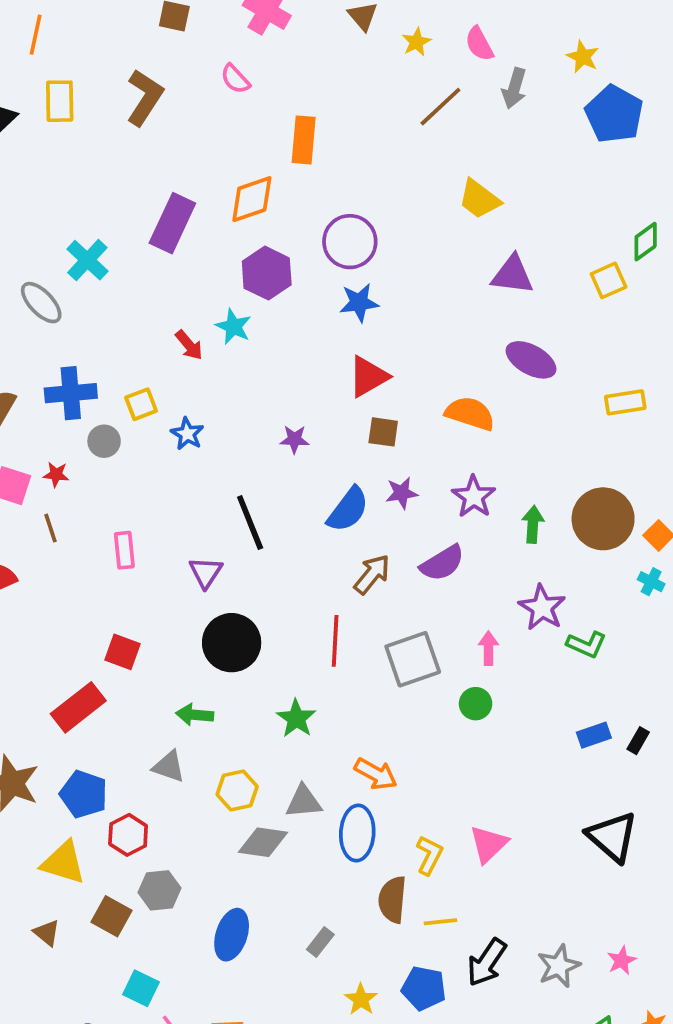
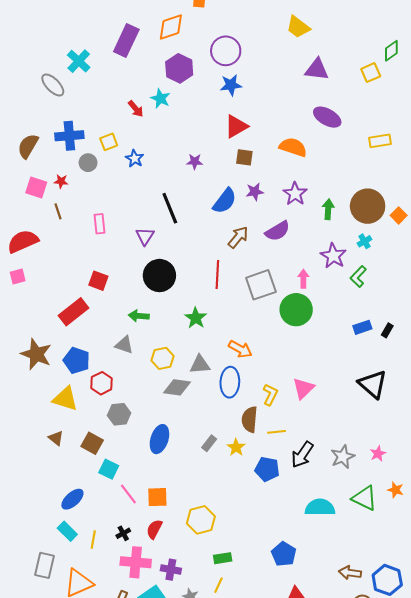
cyan cross: (651, 582) -> (364, 241), moved, turned 32
green L-shape: (586, 644) -> (358, 277), turned 110
green circle: (476, 704) -> (296, 310), size x1.8
brown square: (111, 916) -> (92, 443), moved
yellow star: (361, 999) -> (236, 447), moved

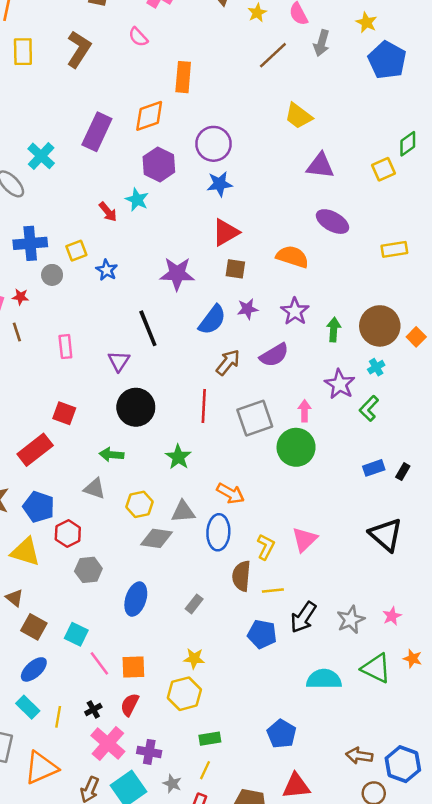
purple star: (195, 162) -> (177, 274), size x1.8
brown square: (92, 443) -> (34, 627), moved
yellow star: (236, 447) -> (194, 659), moved, turned -30
pink cross: (136, 562) -> (108, 743), turned 36

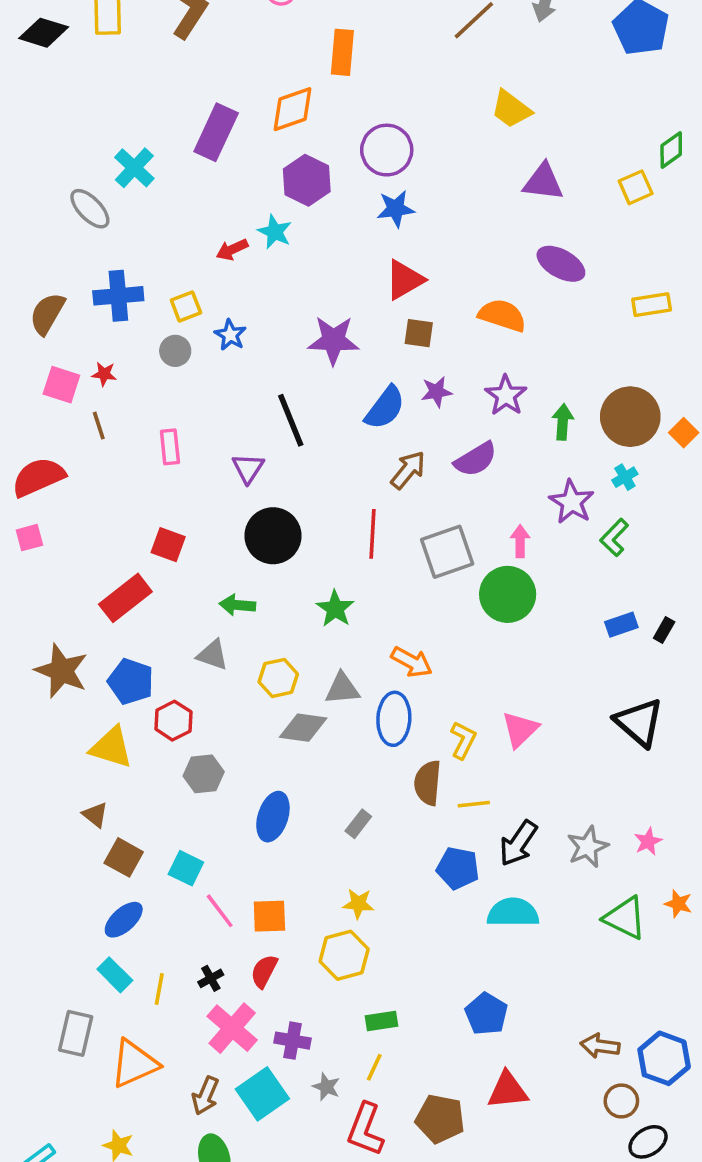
red arrow: (108, 212) -> (232, 250), turned 105
gray circle: (52, 275) -> (175, 351), moved
cyan semicircle: (324, 679) -> (513, 913), moved

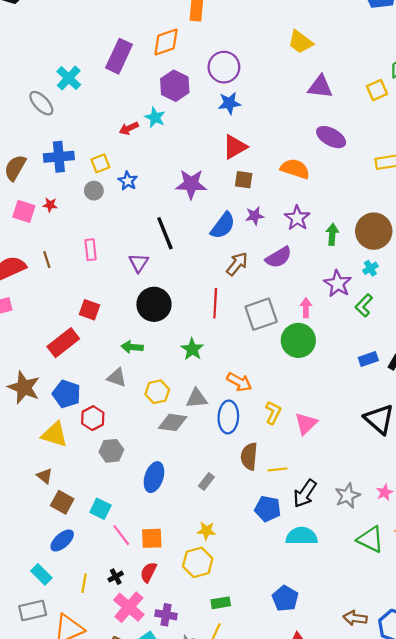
brown line: (99, 426) -> (47, 260), moved
yellow L-shape: (463, 740) -> (273, 413), moved
cyan rectangle: (115, 975) -> (41, 574), moved
gray rectangle: (76, 1033) -> (33, 610), turned 64

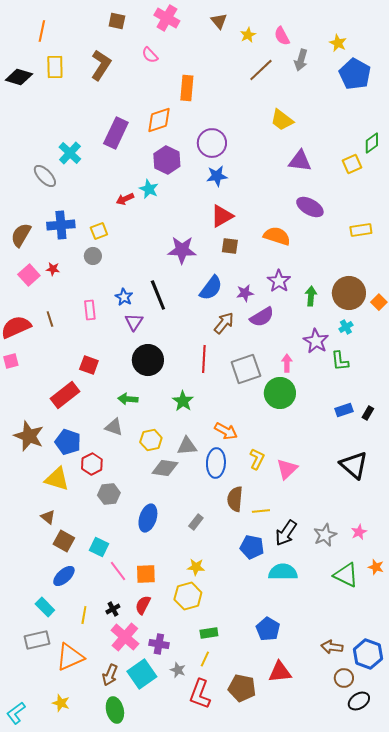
blue star: (128, 181) -> (124, 297), moved
pink square: (24, 211) -> (29, 275), turned 30
purple star: (255, 216) -> (245, 293), moved
green L-shape: (364, 305) -> (340, 361), turned -50

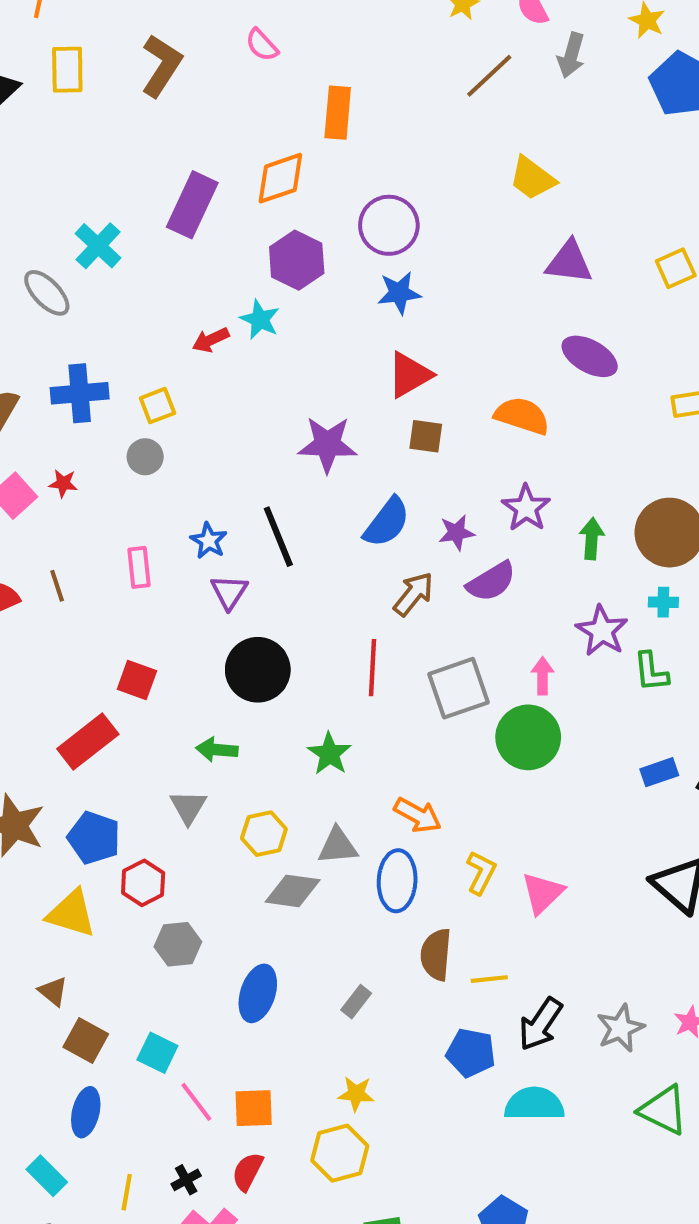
cyan cross: (346, 327) -> (663, 602), turned 32
gray triangle: (114, 427) -> (188, 807), turned 42
blue ellipse: (64, 576) -> (86, 1112), turned -35

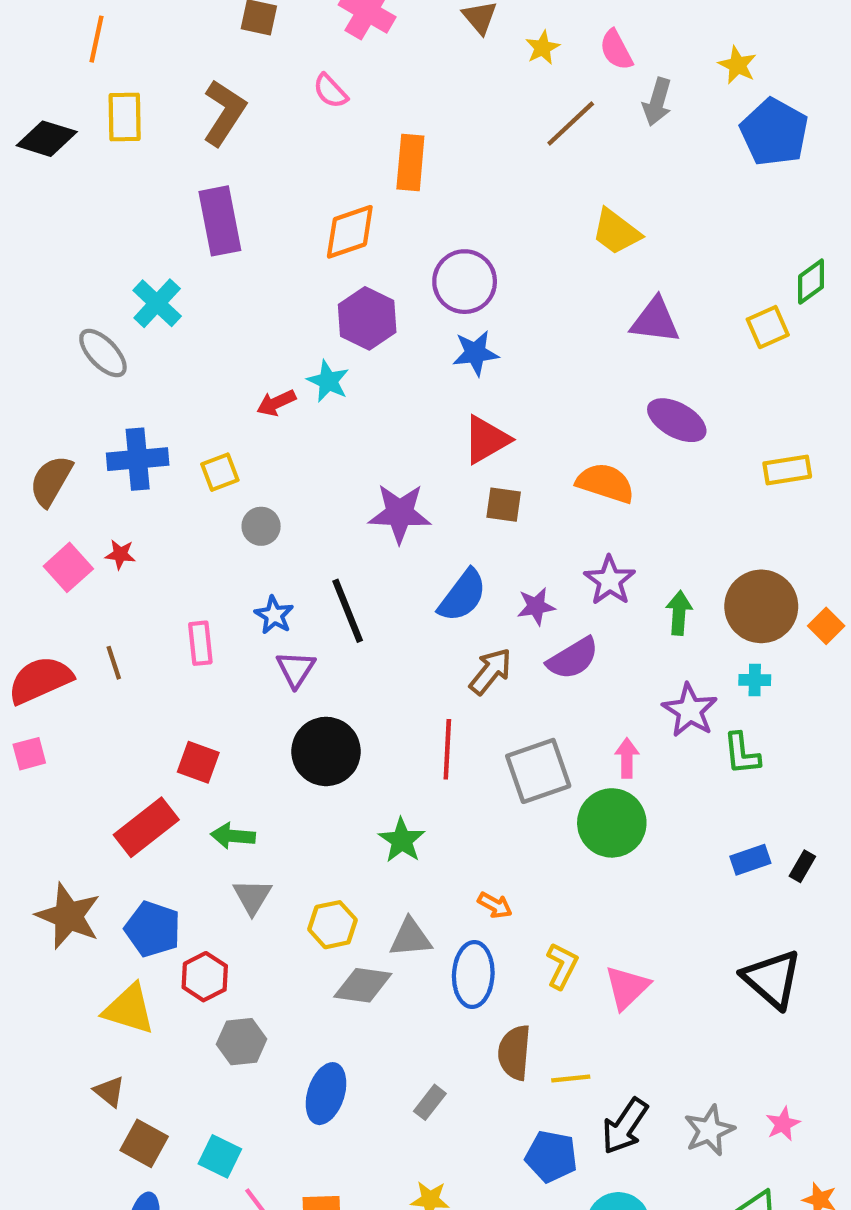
purple rectangle: (192, 205) -> (220, 221), moved, turned -36
gray circle: (145, 457) -> (261, 526), moved
green arrow: (217, 750) -> (233, 836), moved
orange arrow: (418, 815) -> (495, 905), size x0.7

